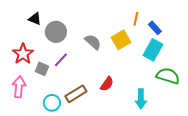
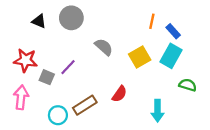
gray circle: (56, 32) -> (71, 18), moved
yellow square: (121, 40) -> (140, 57), moved
red star: (23, 54) -> (25, 60), turned -30
green semicircle: (168, 76) -> (188, 85), size x0.7

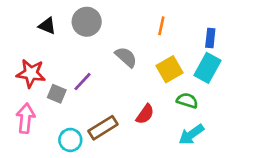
orange line: (152, 21) -> (161, 26), moved
blue rectangle: (173, 31) -> (210, 38), turned 48
green semicircle: (188, 85) -> (187, 101), moved
cyan arrow: (158, 111) -> (191, 135), turned 55

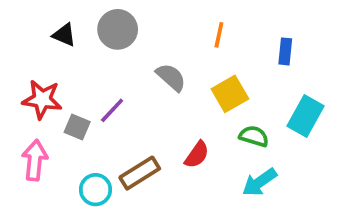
cyan rectangle: (208, 68) -> (305, 116), moved

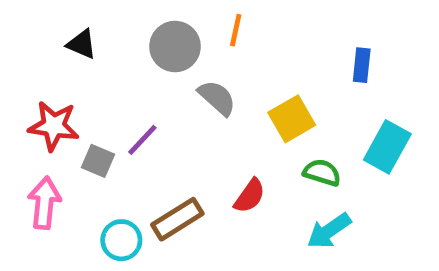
gray circle: (118, 29) -> (175, 47), moved
orange line: (219, 35) -> (236, 30), moved

